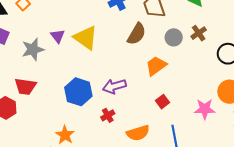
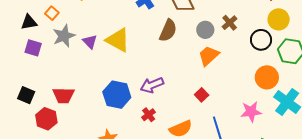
gray star: (33, 49) -> (64, 36), moved
orange trapezoid: (156, 66) -> (209, 56), moved
pink star: (205, 109) -> (251, 112), moved

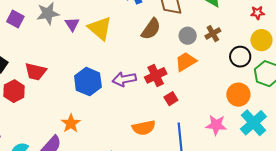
red cross: (149, 115) -> (156, 75), moved, size x1.5

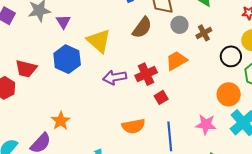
yellow triangle: (100, 28) -> (99, 41), moved
gray circle: (188, 36) -> (179, 25), moved
blue hexagon: (88, 82) -> (67, 59), moved

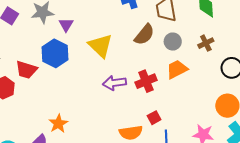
gray circle: (179, 25) -> (173, 42), moved
blue hexagon: (67, 59) -> (55, 53), moved
red square: (161, 97) -> (154, 118), moved

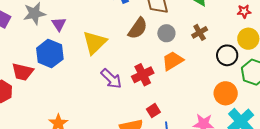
yellow triangle: (100, 46) -> (95, 43), turned 36
purple arrow: (114, 83) -> (111, 79), turned -125

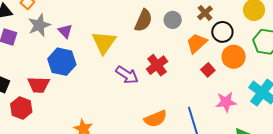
black circle: (227, 55) -> (222, 32), moved
orange trapezoid: (173, 61) -> (197, 43), moved
orange circle: (226, 93) -> (234, 57), moved
red square: (153, 111) -> (208, 70), moved

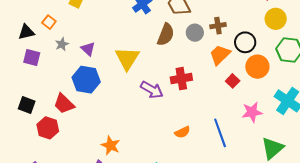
brown cross: (205, 13) -> (218, 26), moved, turned 35
gray star: (39, 25) -> (62, 44), size x0.6
red cross: (157, 65) -> (181, 79), turned 30
red trapezoid: (39, 85) -> (64, 104), turned 45
orange semicircle: (156, 119) -> (182, 132), size x0.7

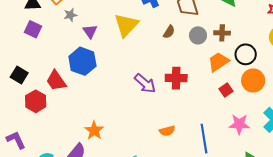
brown semicircle: (166, 35) -> (169, 32), size x0.6
gray star: (62, 44) -> (70, 15), moved
yellow triangle: (127, 58) -> (126, 25), moved

